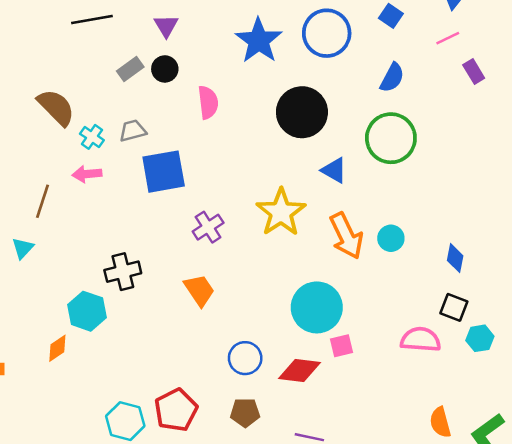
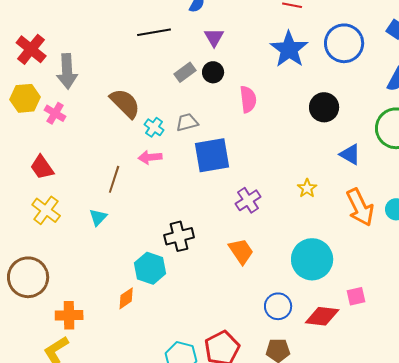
black circle: (302, 112) -> (324, 107), size x0.7
yellow star: (281, 212) -> (307, 188), size x0.5
cyan circle: (317, 307) -> (312, 259), moved

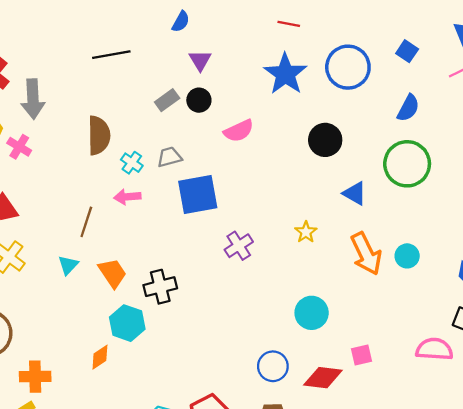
black line: (154, 32) -> (111, 55), moved
pink semicircle: (248, 99) -> (239, 131), turned 72
brown semicircle: (125, 103) -> (99, 135), turned 44
orange trapezoid: (241, 251) -> (112, 273), moved
cyan circle: (312, 259) -> (312, 313), size x0.7

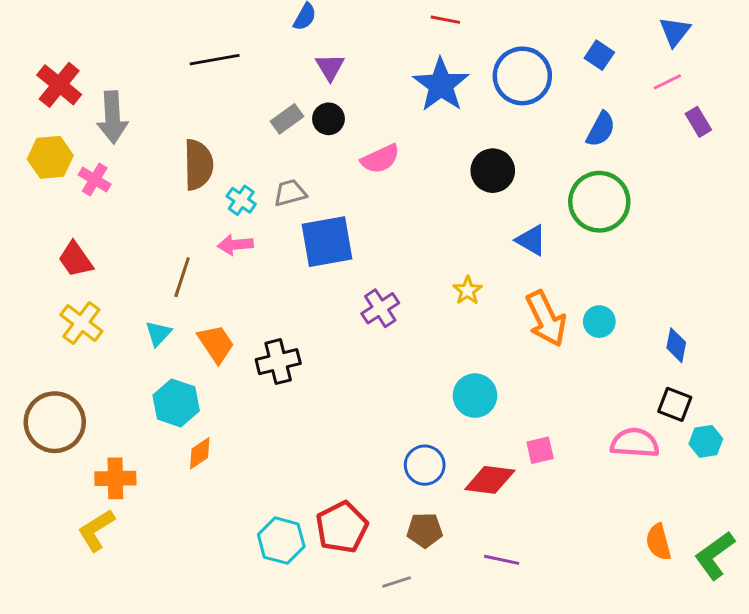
cyan hexagon: (127, 323) -> (176, 403), moved

